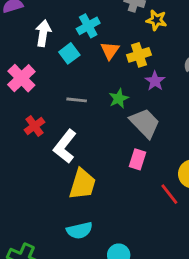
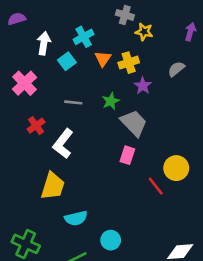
yellow trapezoid: (82, 184) -> (53, 186), moved

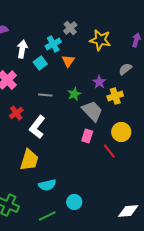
gray cross: (125, 15) -> (70, 28), moved, turned 32
yellow star: (144, 32) -> (100, 40), size x1.5
yellow cross: (129, 63) -> (115, 96), moved
yellow circle: (176, 168) -> (121, 132), moved
red line: (156, 186) -> (109, 151), moved

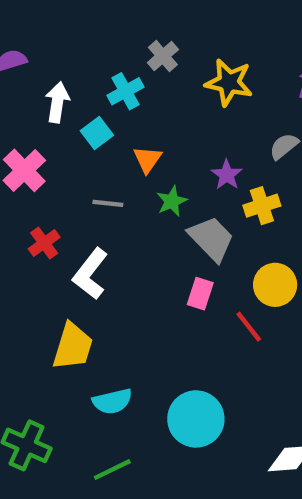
orange triangle: (68, 61) -> (148, 159), moved
cyan circle: (74, 202) -> (196, 419), moved, size x1.6

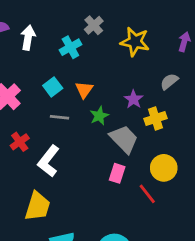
white arrow: (57, 102) -> (28, 38), moved
cyan square: (97, 133) -> (53, 87), moved

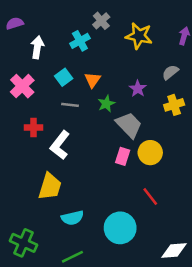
white arrow: (28, 38) -> (37, 47), moved
yellow cross: (155, 119) -> (174, 105), moved
red cross: (20, 142) -> (34, 127), turned 36
yellow circle: (164, 168) -> (150, 153), moved
red line: (147, 194) -> (150, 197), moved

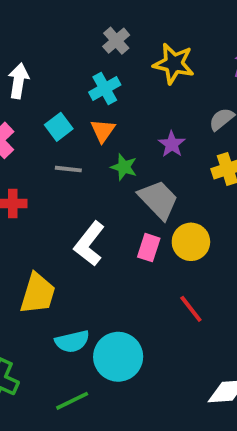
cyan cross: (80, 41) -> (105, 89), moved
green star: (106, 104) -> (124, 167), turned -30
white L-shape: (60, 145) -> (89, 244), moved
cyan circle: (120, 228) -> (118, 357), moved

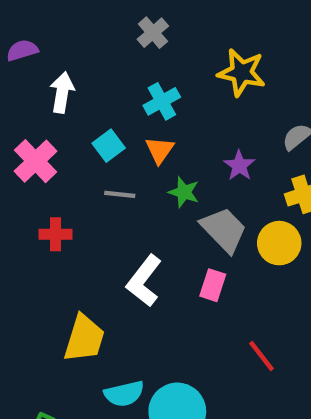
gray cross: (116, 41) -> (153, 33), moved
yellow circle: (191, 242) -> (279, 243), moved

